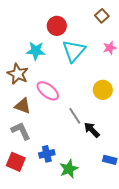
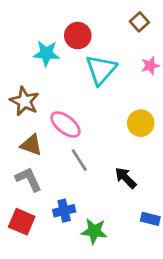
cyan star: (36, 51) -> (46, 53), moved
gray line: (75, 116) -> (79, 160), moved
green star: (69, 169) -> (94, 231), turned 30

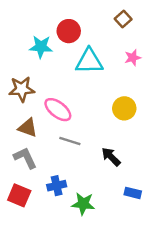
cyan triangle: (101, 70) -> (89, 61), turned 48
brown star: (24, 101) -> (22, 89), turned -30
gray line: (79, 160) -> (70, 141), turned -40

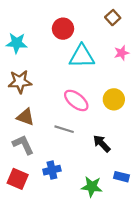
cyan star: (41, 47) -> (17, 43), moved
pink ellipse: (58, 110) -> (76, 100), moved
green star: (83, 204) -> (92, 187), moved

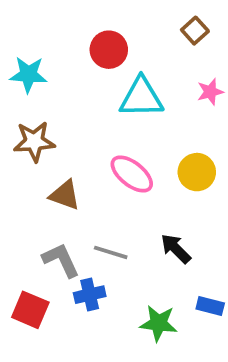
brown triangle: (25, 117) -> (65, 195), moved
gray line: (64, 129) -> (111, 252), moved
gray L-shape: (23, 145) -> (61, 260), moved

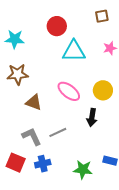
brown square: (195, 31) -> (102, 16), turned 32
black arrow: (176, 249) -> (92, 117), moved, turned -126
gray line: (111, 252) -> (58, 132), turned -42
blue cross: (90, 295) -> (43, 164), moved

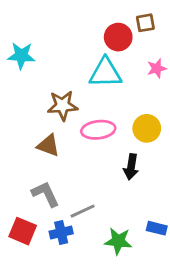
red circle: (57, 26) -> (118, 37), moved
brown star: (18, 74) -> (63, 106), moved
pink ellipse: (69, 91) -> (98, 130), turned -45
gray line: (58, 132) -> (83, 211), moved

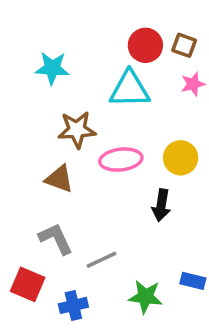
brown square: (145, 23) -> (184, 45), moved, turned 30
cyan star: (21, 56) -> (52, 68), moved
blue cross: (61, 233) -> (73, 305), moved

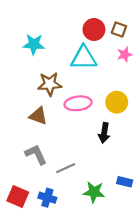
red square: (28, 284) -> (18, 197), moved
blue cross: (73, 305) -> (47, 198), turned 30

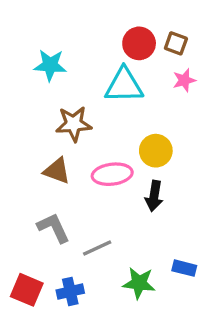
yellow circle: (117, 102) -> (156, 151), moved
pink ellipse: (78, 103) -> (112, 174), moved
blue cross: (47, 198) -> (70, 292), turned -30

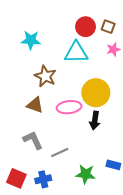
brown star: (74, 124) -> (45, 76), turned 30
yellow circle: (156, 151) -> (96, 93), size x1.4

